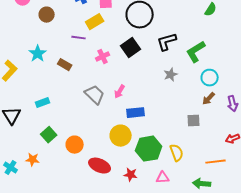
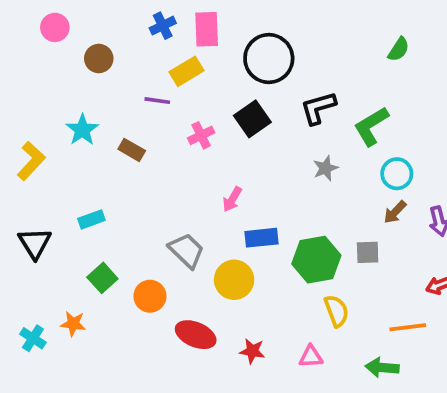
gray trapezoid: (95, 95) -> (187, 250), moved
green hexagon: (149, 149) -> (316, 260), moved

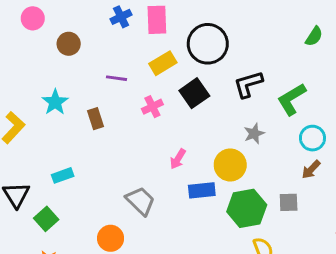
yellow rectangle: (187, 71) -> (163, 63), moved
brown rectangle: (132, 150) -> (96, 119), turned 42
green square: (102, 278) -> (46, 219), moved
yellow circle: (234, 280) -> (230, 165), moved

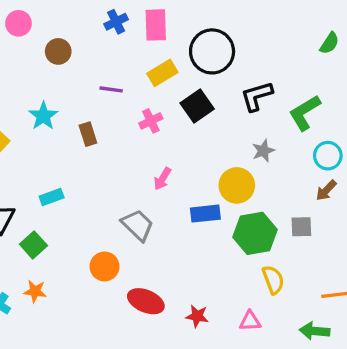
pink arrow: (178, 159) -> (162, 179), moved

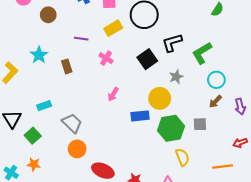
black square: (197, 106) -> (147, 59), moved
pink cross: (151, 121) -> (106, 58), turned -32
gray trapezoid: (138, 225) -> (72, 123), moved

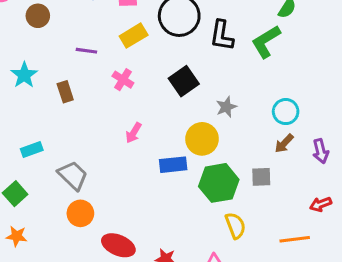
black L-shape: (172, 43) -> (222, 36), moved, turned -65
green L-shape: (202, 53) -> (266, 42), moved

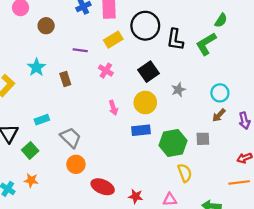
pink arrow: (134, 133) -> (113, 108), turned -48
yellow circle: (202, 139) -> (145, 103), moved
orange line: (295, 239) -> (239, 182), moved

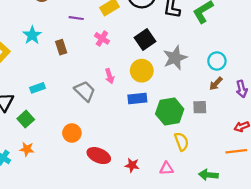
gray star: (178, 90) -> (175, 58), size x1.6
gray trapezoid: (71, 138) -> (85, 91), moved

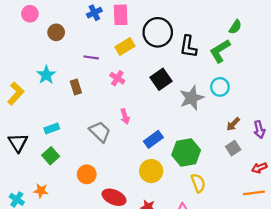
cyan circle: (217, 61) -> (220, 87), moved
yellow circle: (142, 71) -> (151, 171), moved
blue rectangle: (137, 99) -> (153, 139), turned -30
gray square: (200, 107) -> (233, 148), moved, turned -32
green square: (26, 119) -> (51, 156), moved

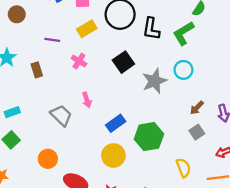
yellow semicircle: (198, 183) -> (183, 168), moved

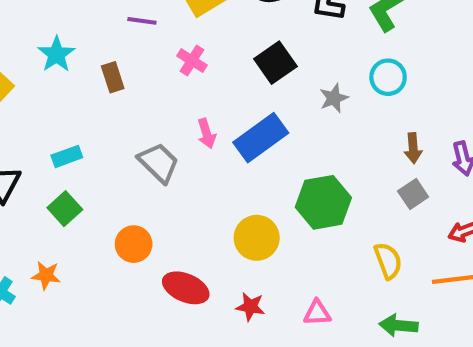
gray star: (155, 81) -> (334, 98), size x0.6
brown arrow: (197, 108) -> (413, 148), turned -48
blue rectangle: (116, 123) -> (261, 138), moved, size x1.4

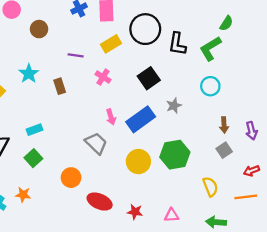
gray star: (334, 98) -> (174, 106), moved
gray trapezoid: (159, 163) -> (96, 143), moved
yellow circle: (257, 238) -> (138, 162), moved

